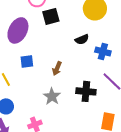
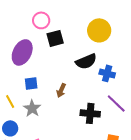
black semicircle: (82, 39) -> (86, 61), size x1.5
gray star: (52, 96) -> (32, 108), moved

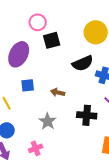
brown arrow: (61, 90) -> (58, 92), turned 80
gray star: (32, 108) -> (48, 121), moved

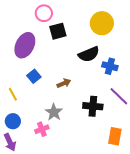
blue square: (28, 85) -> (34, 76), turned -32
brown arrow: (58, 92) -> (64, 83), turned 144
pink cross: (36, 148) -> (42, 129), moved

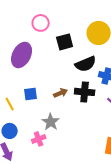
black square: (58, 31) -> (65, 42), moved
blue square: (34, 76) -> (31, 94), moved, turned 32
black cross: (93, 106) -> (85, 92), moved

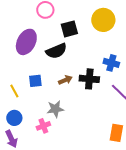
black semicircle: (86, 64) -> (56, 51), moved
gray star: (51, 122) -> (55, 109), turned 30

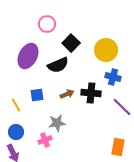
yellow circle: (103, 20) -> (106, 50), moved
black square: (69, 29) -> (71, 43), turned -30

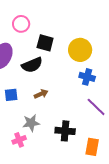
black square: (71, 43) -> (45, 43), turned -30
black cross: (91, 93) -> (65, 131), moved

